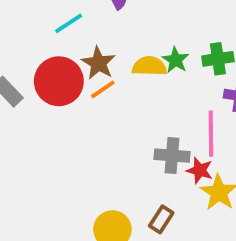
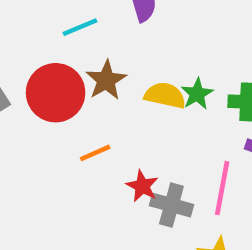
orange line: (103, 89) -> (95, 153), moved
red star: (200, 170) -> (142, 186), moved

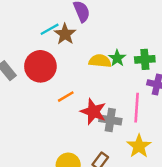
brown star: (106, 80) -> (65, 34), moved
red star: (142, 186) -> (93, 112), size x1.5

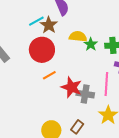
yellow semicircle: (100, 61) -> (78, 36), moved
red circle: (40, 66) -> (42, 50), moved

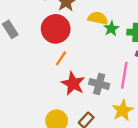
orange line: (49, 75) -> (61, 58), turned -32
red star: (71, 87) -> (73, 84), moved

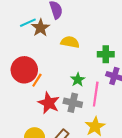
red circle: (56, 29) -> (24, 70), moved
green star: (111, 29) -> (78, 80), moved

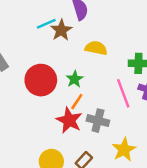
orange line: (37, 80) -> (77, 102), moved
green star: (78, 80) -> (75, 79), moved
pink line: (96, 94) -> (123, 93), moved, turned -30

